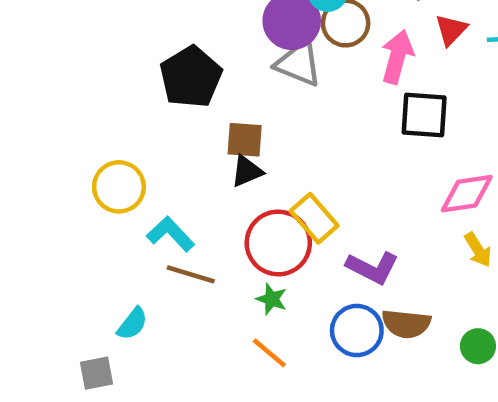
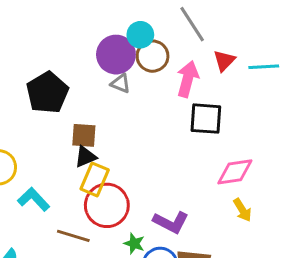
gray triangle: (298, 63) -> (121, 84), size x0.6
yellow rectangle: (314, 218) -> (95, 179), moved, turned 64
brown line: (191, 274) -> (73, 236), moved
green star: (272, 299) -> (134, 243), moved

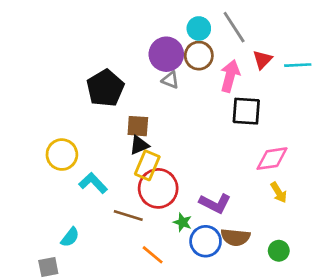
cyan circle: (140, 35) -> (199, 28), moved

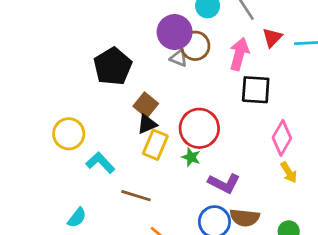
brown circle: (199, 56) -> (195, 46), moved
brown square: (138, 126) -> (146, 105), turned 35
pink diamond: (272, 159) -> (282, 138), turned -52
red circle: (158, 188) -> (199, 128), moved
green star: (183, 222) -> (191, 157), moved

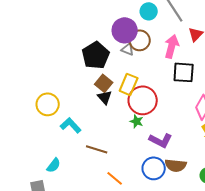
black pentagon: (113, 66) -> (96, 55), moved
black triangle: (147, 124) -> (105, 97), turned -49
yellow rectangle: (155, 145) -> (129, 84), moved

